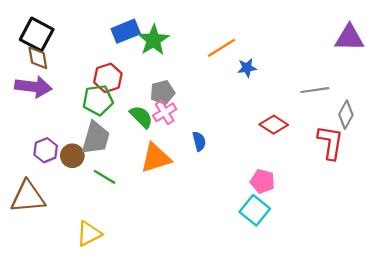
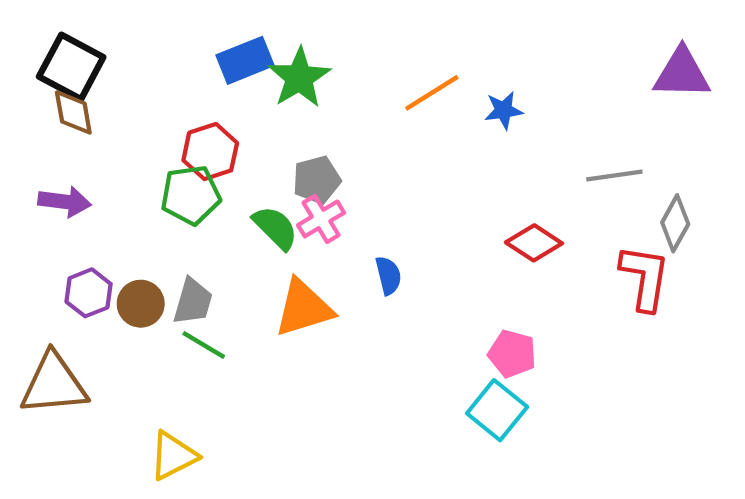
blue star: (247, 68) -> (504, 110), moved
purple arrow: (33, 87) -> (65, 202), moved, size x0.7
gray trapezoid: (96, 138) -> (193, 302), moved, size x0.7

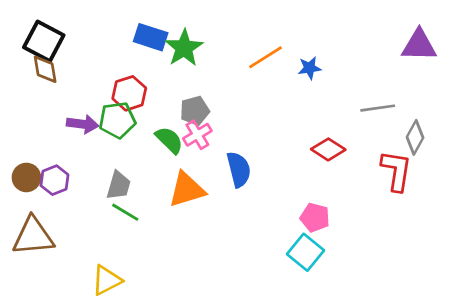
blue rectangle: (245, 60) -> (151, 37), turned 40
purple arrow: (65, 202) -> (83, 124), moved
blue semicircle: (388, 275) -> (239, 169), size x1.5
brown circle: (141, 304) -> (26, 177), moved

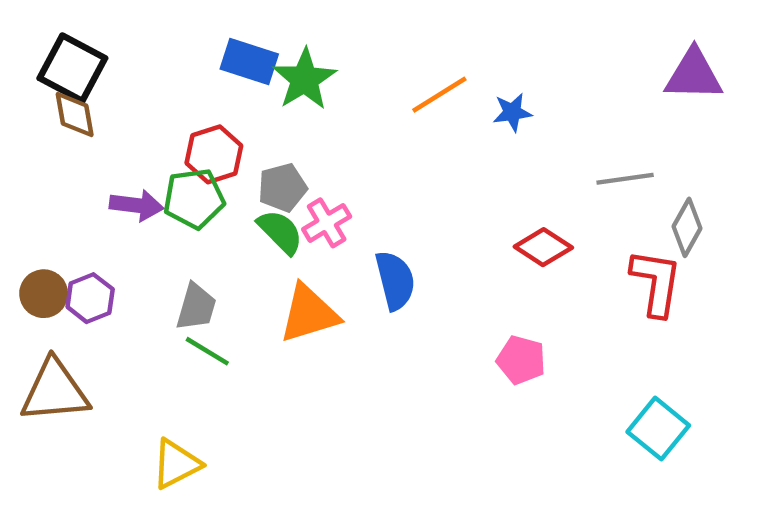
gray pentagon: (195, 111) -> (282, 188), moved
cyan square: (306, 252) -> (658, 429), moved

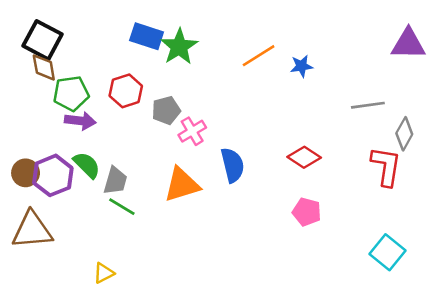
green pentagon: (194, 199) -> (71, 93), moved
green semicircle: (280, 232) -> (87, 165), moved
red diamond: (543, 247) -> (304, 157), moved
purple hexagon: (90, 298) -> (53, 175), size x1.4
yellow triangle: (176, 464) -> (104, 273), size x0.7

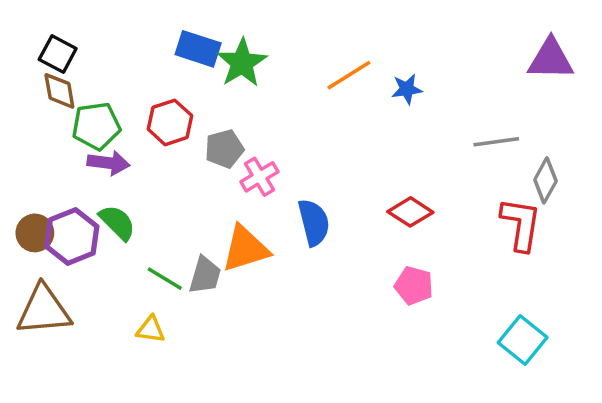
black square: (42, 40) -> (58, 54), size x0.7
gray trapezoid: (115, 181) -> (205, 275), moved
yellow triangle: (104, 273) -> (151, 329), moved, turned 35

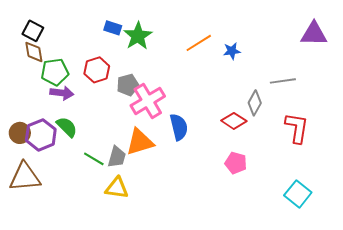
blue rectangle: (198, 49) -> (113, 28), size x0.7
pink cross: (259, 177) -> (148, 101), size x1.6
gray diamond: (545, 180) -> (255, 103), moved
yellow triangle: (151, 329) -> (117, 188), moved, size x1.4

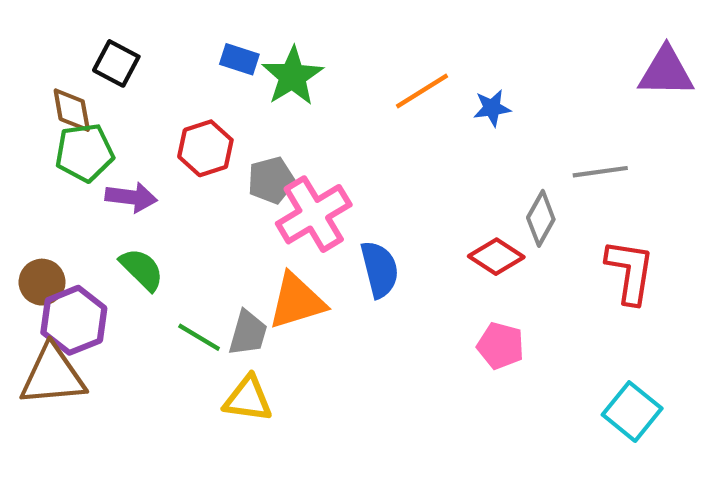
black square: (33, 31) -> (116, 63), moved
green pentagon: (55, 72) -> (84, 153), moved
purple hexagon: (41, 135) -> (74, 320), moved

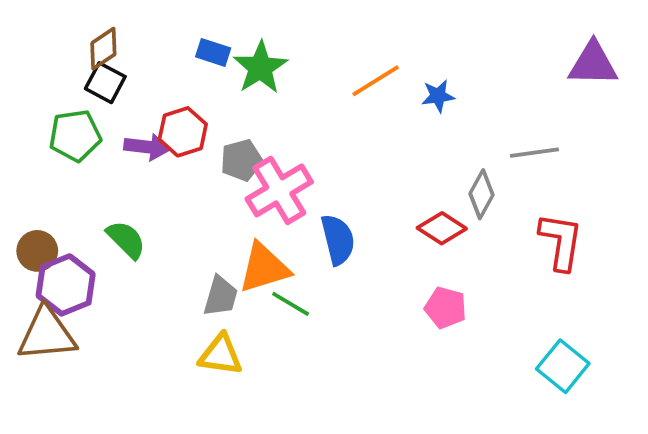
black square: (116, 63) -> (105, 83), moved
brown diamond: (72, 110) -> (103, 49), moved, turned 66
purple arrow: (131, 197) -> (147, 147), moved
green line: (199, 337) -> (291, 304), moved

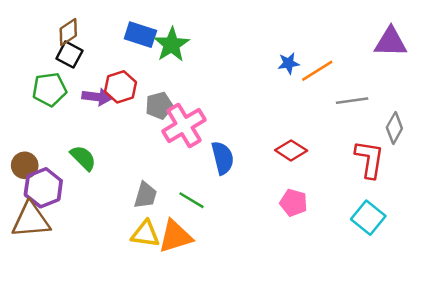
blue rectangle: (213, 52) -> (140, 35), size x1.4
orange line: (376, 81) -> (317, 71), moved
gray diamond: (481, 194) -> (394, 128), moved
orange triangle: (264, 268) -> (175, 236), moved
cyan square: (563, 366) -> (368, 218), moved

